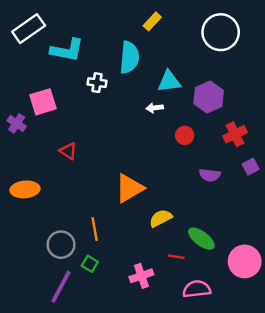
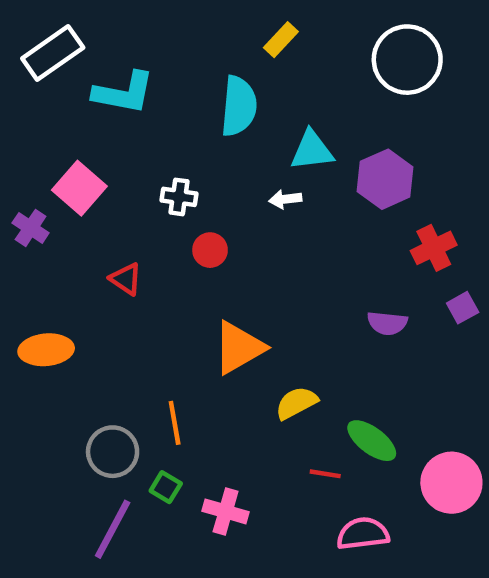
white cross: (97, 83) -> (179, 197), moved
pink square: (43, 102) -> (79, 188), turned -32
red circle: (185, 135) -> (210, 250), moved
pink cross: (141, 276) -> (226, 511), moved, turned 35

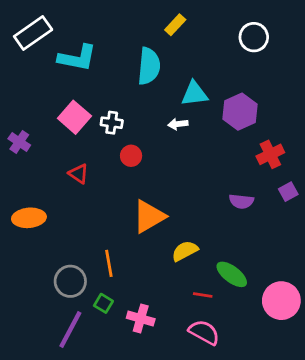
white circle: (407, 60) -> (254, 37), size x0.7
pink square: (79, 188) -> (74, 117), moved
pink semicircle: (363, 534) -> (204, 332), moved, turned 36

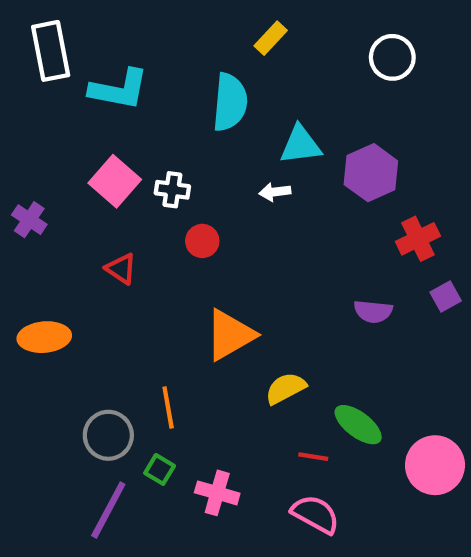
white rectangle: (33, 33) -> (51, 51), turned -66

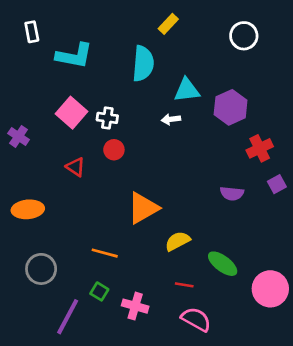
white rectangle: (51, 51) -> (32, 32), size x0.6
red circle: (202, 241) -> (114, 150), moved
orange line: (168, 408) -> (105, 253), turned -65
gray circle: (108, 435) -> (41, 269), moved
red line: (313, 457) -> (184, 285), moved

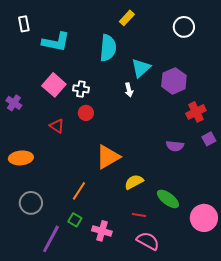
cyan triangle: (187, 90) -> (141, 68), turned -35
white arrow: (171, 119) -> (129, 90), turned -96
orange line: (105, 253) -> (79, 191), turned -72

